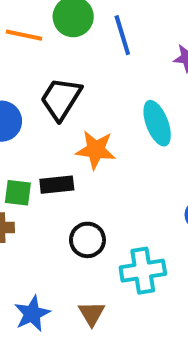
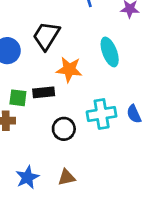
cyan cross: (143, 271) -> (102, 114), moved
brown triangle: (92, 314) -> (66, 177), turned 48

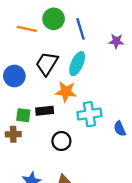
cyan ellipse: (110, 52) -> (77, 64), moved, turned 45
cyan cross: (102, 114) -> (89, 114), moved

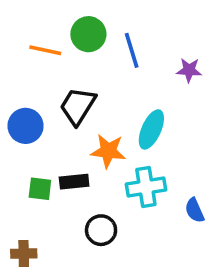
cyan ellipse: (77, 64) -> (151, 129), moved
brown cross: (13, 134) -> (24, 254), moved

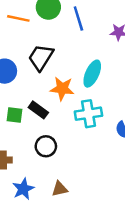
black rectangle: (74, 182) -> (38, 110), turned 42
black circle: (101, 230) -> (46, 146), moved

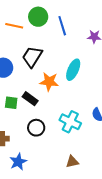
cyan cross: (88, 114) -> (70, 122), moved, turned 35
brown triangle: (60, 189) -> (72, 162), moved

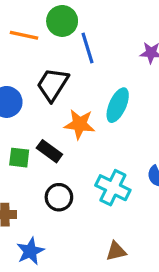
blue line: (62, 26) -> (88, 48), moved

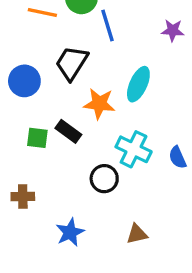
cyan cross: (113, 188) -> (134, 149), moved
black circle: (59, 197) -> (104, 179), moved
blue star: (30, 251) -> (70, 232), moved

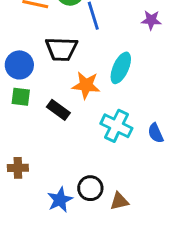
black trapezoid: (72, 63) -> (61, 49), turned -120
green square: (37, 138) -> (21, 97), moved
black circle: (104, 179) -> (90, 188), moved

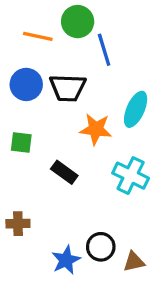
blue circle: (19, 65) -> (26, 84), moved
black rectangle: (58, 110) -> (64, 172), moved

